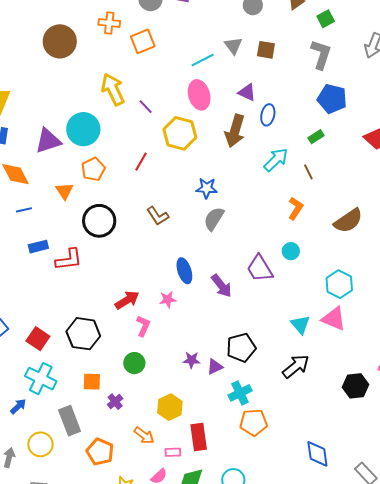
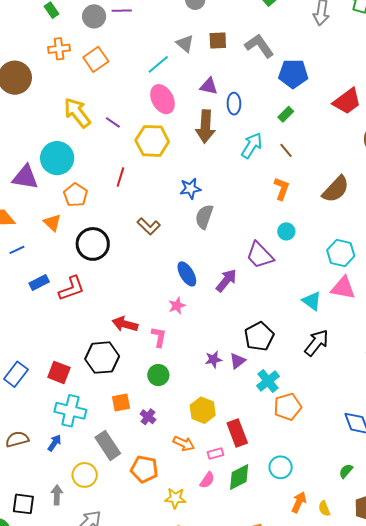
gray L-shape: (321, 54) -> (259, 46), moved, turned -40
purple triangle: (48, 141) -> (25, 177), turned 40
purple arrow: (222, 286) -> (226, 280), turned -90
red arrow: (127, 300) -> (125, 324), moved, turned -120

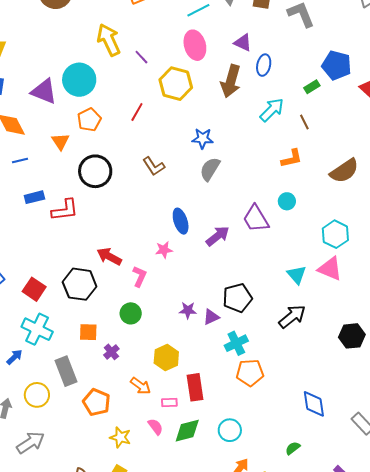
blue pentagon: (293, 74) -> (337, 65), moved
orange L-shape: (282, 189) -> (292, 158), turned 45
pink semicircle: (207, 480) -> (155, 427), turned -84

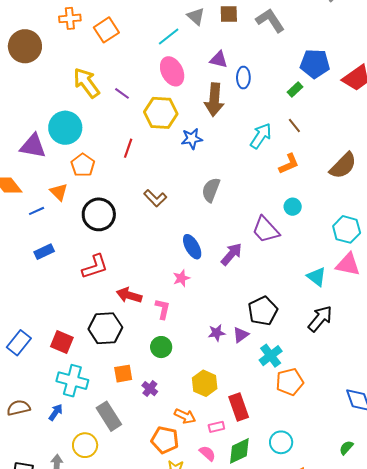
cyan arrow: (272, 110) -> (261, 136), moved
blue star: (203, 138) -> (192, 139), moved
blue line: (20, 160) -> (37, 211), moved
red L-shape: (65, 210) -> (95, 267), moved
orange pentagon: (97, 402) -> (165, 440), moved

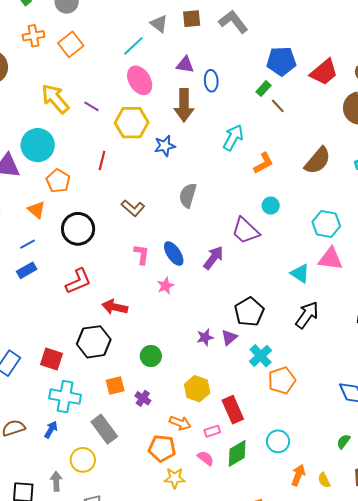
brown line: (294, 126) -> (278, 106), moved
blue line: (37, 211) -> (27, 244), moved
pink L-shape: (163, 309) -> (142, 254), moved

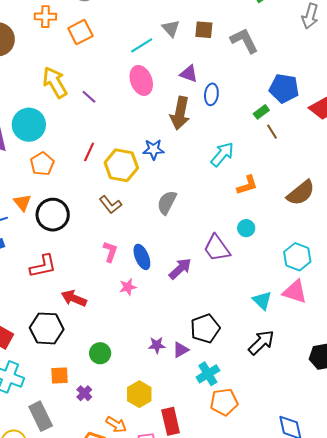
yellow hexagon: (132, 123) -> (121, 165), moved
orange triangle: (36, 210) -> (22, 202), moved

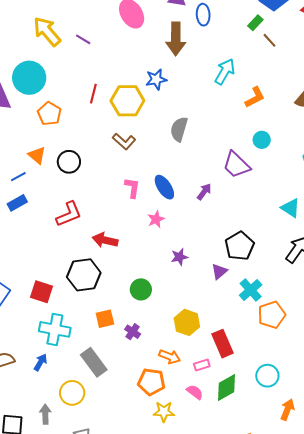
black circle: (53, 215) -> (69, 162), size x0.7
purple arrow: (180, 269) -> (204, 192), size x0.7
purple star: (157, 345) -> (179, 257), moved

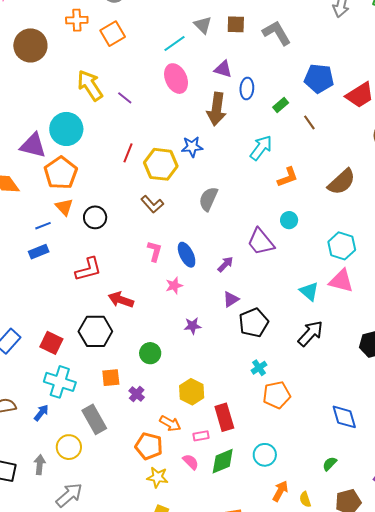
green rectangle: (255, 23) -> (281, 105), moved
orange pentagon: (49, 114) -> (61, 173), moved, size x1.4
purple triangle: (219, 271) -> (231, 299), moved
cyan cross: (251, 290) -> (259, 368), size x0.7

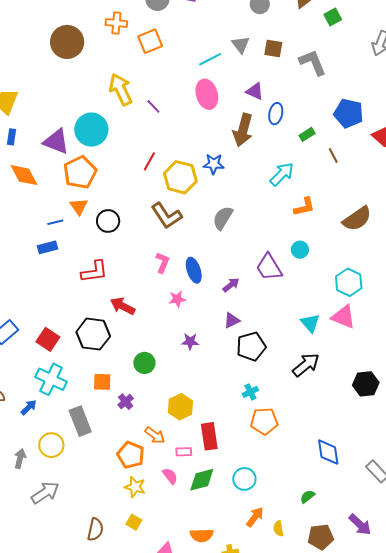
brown L-shape: (152, 204) -> (166, 216), size x1.4

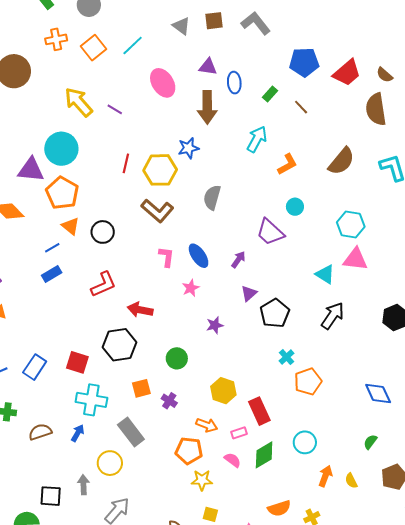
cyan line: (210, 59) -> (133, 45), moved

